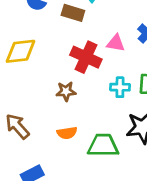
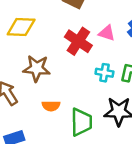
brown star: (66, 91) -> (37, 68), moved, size x1.5
green trapezoid: (103, 145) -> (81, 122), turned 80

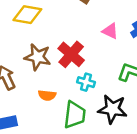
red cross: (78, 41) -> (71, 54), moved
cyan cross: (104, 73) -> (86, 82), moved

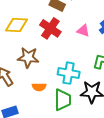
red cross: (71, 54) -> (50, 28), moved
cyan cross: (86, 82) -> (69, 73), size x1.5

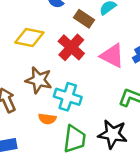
pink triangle: (83, 31) -> (112, 56), size x1.5
cyan cross: (69, 73) -> (68, 97), moved

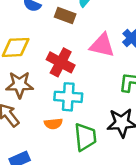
red cross: (71, 47) -> (61, 62), moved
brown star: (39, 80) -> (20, 85), moved

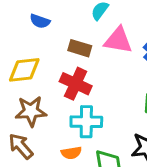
brown rectangle: (65, 16) -> (80, 48), moved
pink triangle: (102, 45) -> (118, 40), moved

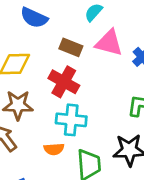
blue semicircle: (40, 21) -> (34, 18), size x1.4

